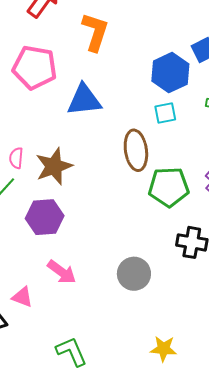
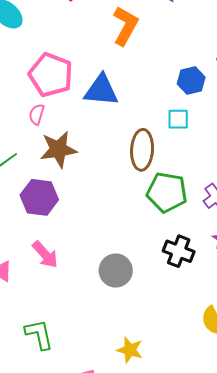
pink pentagon: (35, 67) -> (51, 75), moved
blue hexagon: (170, 73) -> (191, 80), size x0.7
pink semicircle: (16, 158) -> (37, 114), moved

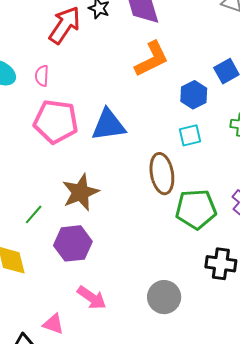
orange L-shape: (125, 26) -> (152, 59), moved, turned 48
pink semicircle: (37, 114) -> (42, 76), moved

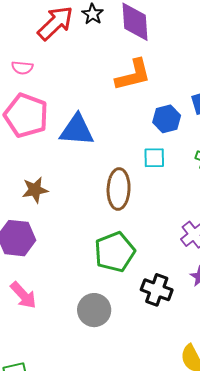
pink semicircle: (42, 76) -> (22, 68), turned -100
brown star: (80, 192) -> (35, 190), size x0.7
green pentagon: (196, 209) -> (115, 252), moved, turned -30

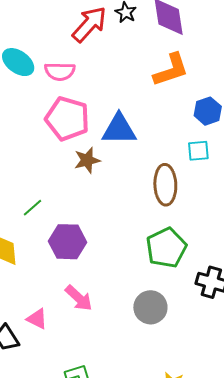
pink semicircle: (22, 68) -> (60, 71), size x1.4
brown star: (35, 190) -> (87, 160), moved

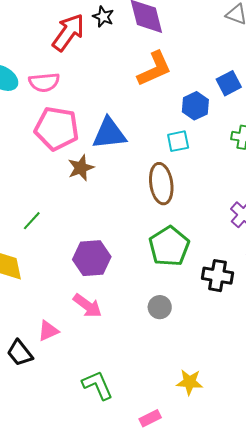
cyan square: (198, 151) -> (178, 141), moved
purple hexagon: (68, 242) -> (92, 258), moved
gray circle: (150, 307) -> (160, 307), size x0.7
pink triangle: (37, 319) -> (48, 331), turned -45

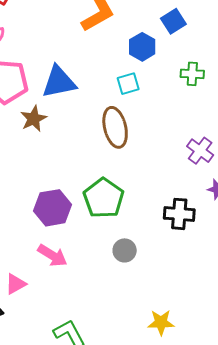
green pentagon: (169, 246) -> (104, 198), moved

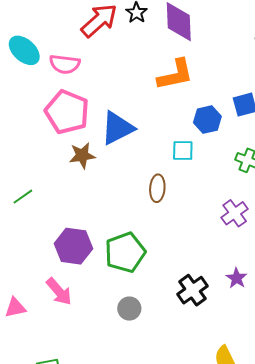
blue triangle: (59, 82) -> (117, 128), turned -33
brown ellipse: (115, 127) -> (157, 188), size x0.7
purple cross: (200, 151) -> (235, 213), moved
black cross: (179, 214) -> (192, 290), turned 32

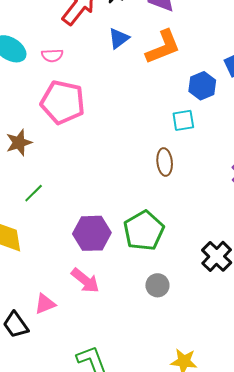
pink semicircle: (65, 64) -> (52, 55), size x0.7
blue triangle: (117, 128) -> (119, 38), moved, size x0.6
brown star: (82, 155) -> (19, 143), moved

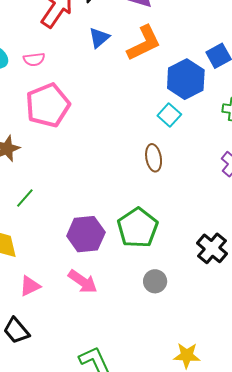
blue hexagon: (202, 86) -> (186, 79), size x1.4
pink pentagon: (63, 102) -> (48, 105), turned -30
cyan square: (183, 120) -> (169, 115), turned -35
pink triangle: (45, 304) -> (30, 286), moved

